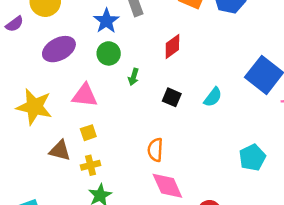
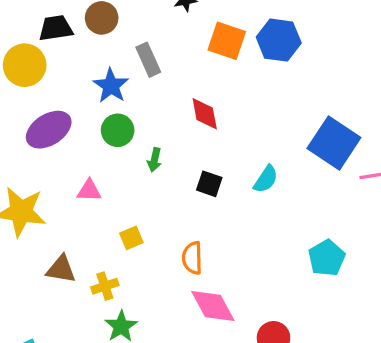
red diamond: (172, 47) -> (205, 114), turned -60
pink triangle: (85, 95) -> (89, 191), size x0.7
yellow square: (88, 133) -> (131, 238), moved

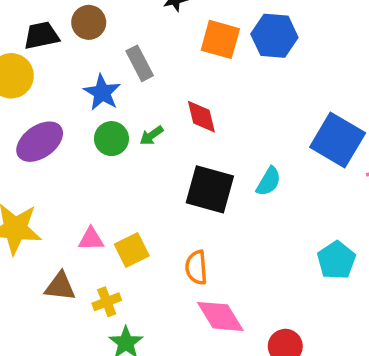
green arrow: (154, 160) -> (152, 135), moved, turned 45
black square: (209, 184) -> (210, 189), size x1.8
pink triangle: (89, 191) -> (91, 239), moved
yellow square: (131, 238) -> (132, 250), size x1.4

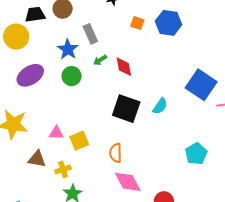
orange square: (220, 39) -> (137, 23), size x0.6
green arrow: (152, 135) -> (100, 60), moved

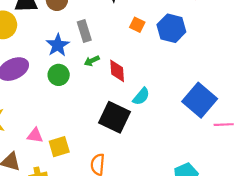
cyan semicircle: (160, 106) -> (141, 96), moved

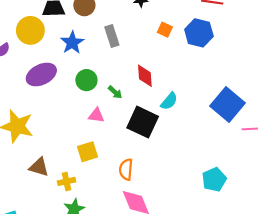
blue star: (58, 45) -> (72, 43), moved
green arrow: (92, 61) -> (115, 92), moved, turned -112
pink triangle: (35, 135) -> (96, 115), moved

